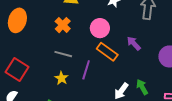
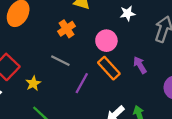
yellow star: (61, 78) -> (33, 83), moved

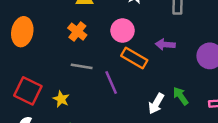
purple arrow: (140, 65) -> (165, 45), turned -36
purple line: (82, 83) -> (111, 83), turned -35

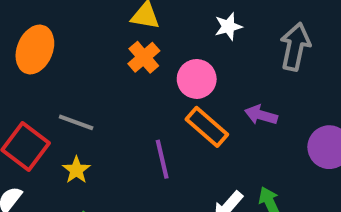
orange cross: (77, 32) -> (144, 57), moved
gray line: (82, 66) -> (76, 122), moved

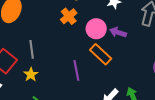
purple arrow: (261, 115) -> (118, 32), moved
gray line: (76, 122) -> (32, 49), turned 60

